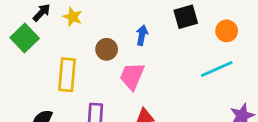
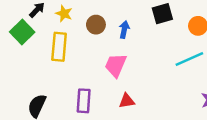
brown circle: (107, 49) -> (96, 25), moved
yellow rectangle: (67, 75) -> (59, 47), moved

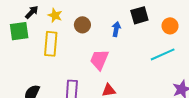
blue arrow: (124, 30) -> (116, 29), moved
green square: (22, 32) -> (19, 31), turned 36

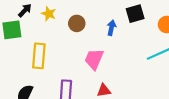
yellow rectangle: (51, 44) -> (39, 56), moved

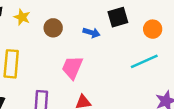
blue arrow: (111, 28) -> (92, 33), turned 96

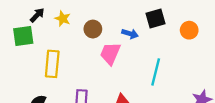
cyan line: (144, 61) -> (156, 72), moved, turned -52
pink trapezoid: (72, 67) -> (110, 53), moved

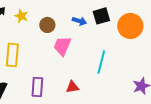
orange circle: (189, 30) -> (130, 26), size x1.6
blue arrow: (130, 34) -> (79, 21), moved

